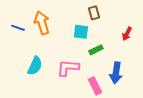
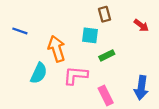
orange arrow: (42, 23) -> (57, 49), moved
red arrow: (127, 34) -> (141, 25), moved, turned -80
blue arrow: (116, 73) -> (141, 88), moved

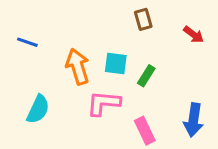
cyan square: (90, 35) -> (116, 64), moved
green rectangle: (107, 55) -> (146, 76), turned -32
cyan semicircle: (39, 73) -> (38, 109), moved

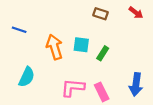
brown rectangle: (143, 19) -> (101, 14), turned -56
red arrow: (194, 35) -> (136, 13), moved
pink L-shape: (104, 103) -> (73, 88), moved

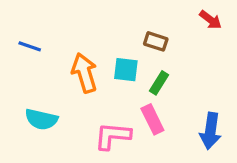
brown rectangle: (101, 14) -> (156, 41), moved
cyan semicircle: (27, 77) -> (41, 119), turned 78
pink rectangle: (102, 92) -> (152, 119), moved

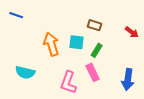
red arrow: (210, 20) -> (132, 32), moved
blue line: (30, 46) -> (16, 15), moved
pink L-shape: (113, 136) -> (68, 83), turned -75

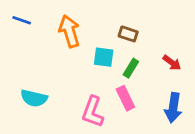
red arrow: (132, 32) -> (172, 63), moved
orange arrow: (51, 44) -> (69, 31), moved

